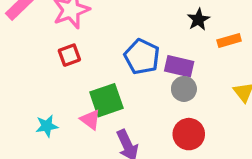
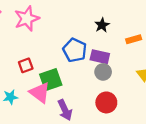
black star: (198, 20) -> (102, 25), moved
red square: (69, 55) -> (26, 65), moved
pink triangle: (90, 120) -> (40, 93), size x1.5

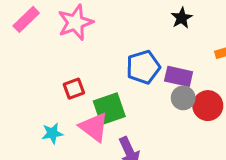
black star: (102, 25) -> (182, 18), moved
blue pentagon: (75, 50) -> (143, 67), turned 30
red circle: (106, 102) -> (208, 106), moved

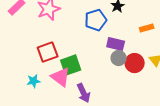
blue pentagon: (143, 67) -> (96, 20), moved
red square: (74, 89) -> (48, 52), size x1.5

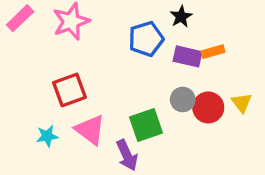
orange rectangle: (147, 28) -> (213, 52), moved
purple rectangle: (116, 44) -> (187, 56), moved
green square: (71, 65) -> (146, 125), moved

